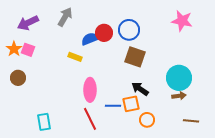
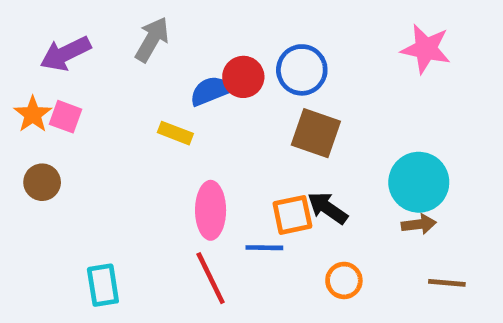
orange square: (131, 104) -> (292, 215), moved

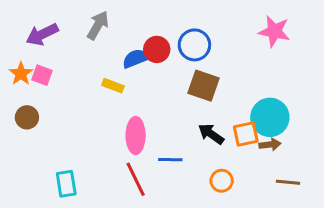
orange square: (292, 215) -> (246, 134), moved

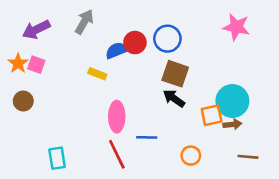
black arrow: (211, 134) -> (174, 98), moved

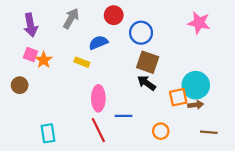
purple arrow: (36, 30) -> (31, 25), turned -75
red circle: (135, 43) -> (114, 15), moved
orange star: (18, 63) -> (44, 60), moved

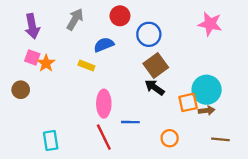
brown square: (148, 62) -> (156, 65), turned 35

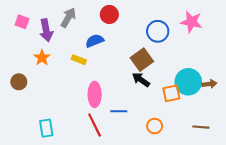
purple arrow: (32, 26) -> (46, 30), moved
blue circle: (149, 34) -> (158, 31), moved
pink square: (32, 57) -> (22, 22), moved
brown arrow: (207, 110) -> (209, 84), moved

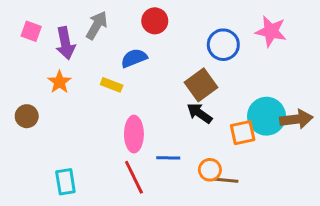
brown arrow: (209, 84) -> (296, 119), size x1.5
orange circle: (155, 126) -> (210, 170), moved
brown line: (201, 127) -> (226, 180), moved

